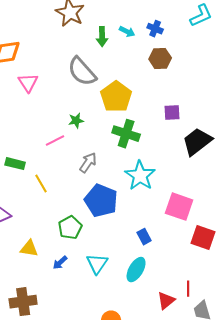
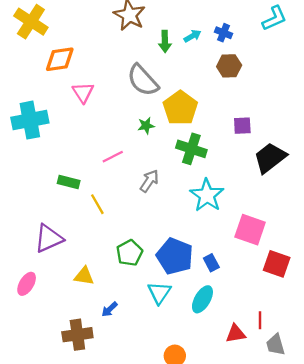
cyan arrow: (127, 32) -> (193, 36), turned -56
green star: (76, 121) -> (146, 126), moved
blue pentagon: (101, 201) -> (175, 256), moved
blue arrow: (60, 263) -> (110, 309), moved
red triangle: (166, 301) -> (236, 334), turned 30

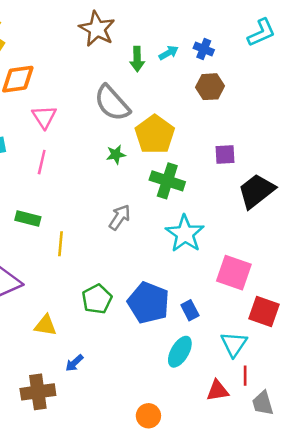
pink line: (113, 157) -> (42, 162), moved, turned -50
yellow line: (97, 204) -> (61, 244), turned 35
cyan triangle: (159, 293) -> (234, 344), moved

